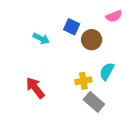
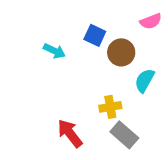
cyan semicircle: (107, 71) -> (145, 80), moved
red arrow: (35, 88) -> (70, 133), moved

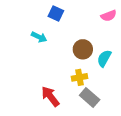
blue square: (95, 35) -> (56, 13), moved
brown circle: (121, 52) -> (83, 49), moved

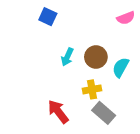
blue square: (56, 13) -> (48, 17), moved
cyan arrow: (39, 37) -> (67, 57), moved, turned 88

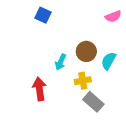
cyan arrow: (67, 57) -> (61, 62), moved
red arrow: (58, 112) -> (40, 89), moved, turned 30

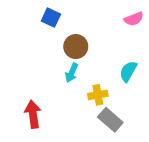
brown circle: (86, 51) -> (76, 47), moved
red arrow: (40, 89) -> (33, 114), moved

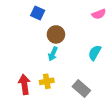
yellow cross: (98, 95) -> (47, 81), moved

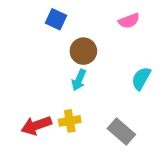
pink semicircle: (99, 14) -> (129, 21), moved
red arrow: (24, 84) -> (36, 125), turned -102

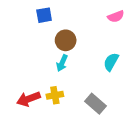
blue square: (56, 19) -> (44, 15), turned -35
pink semicircle: (129, 21) -> (116, 16), moved

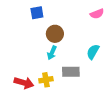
red arrow: (29, 99) -> (24, 83), turned -144
gray rectangle: (95, 104) -> (71, 72), moved, turned -42

